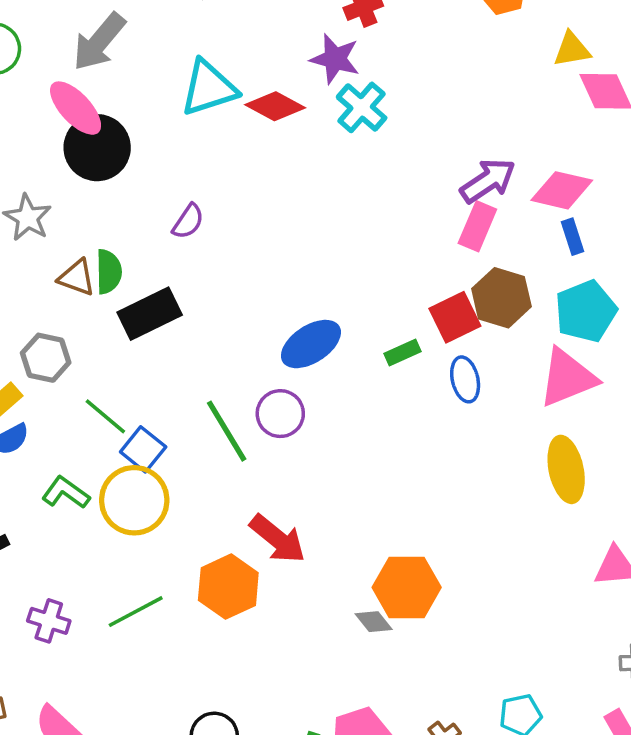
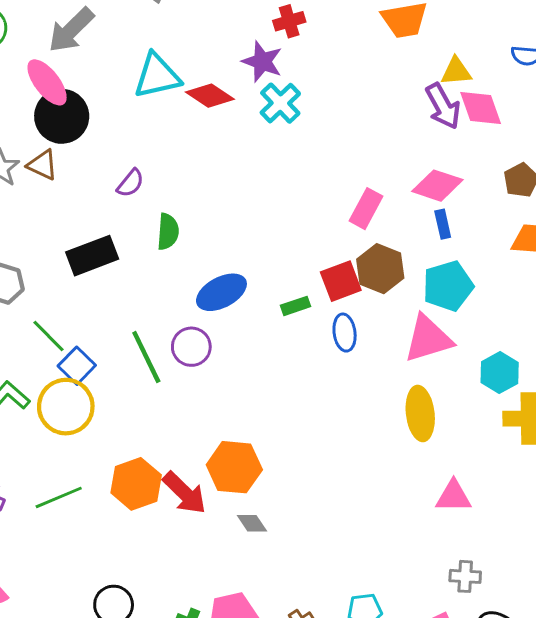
purple arrow: (488, 181) -> (443, 106), moved, turned 90
green semicircle: (109, 272) -> (168, 232), moved
brown triangle: (77, 278) -> (42, 165), moved
red arrow: (278, 539) -> (184, 493), moved
orange hexagon: (407, 587) -> (234, 467), moved

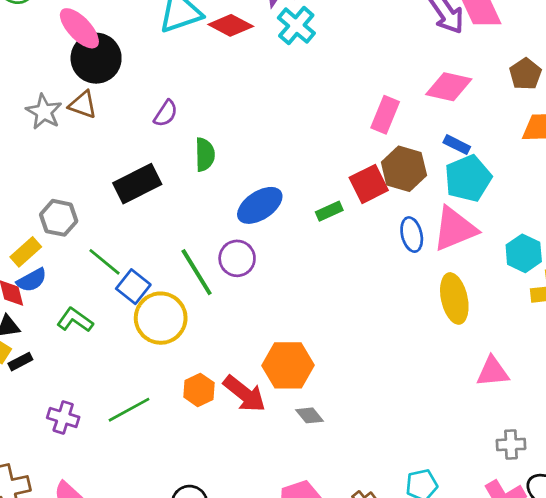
blue rectangle: (443, 224) -> (457, 145), moved, turned -45
blue ellipse: (345, 333) -> (412, 235), moved
yellow circle: (66, 407) -> (161, 318), moved
orange hexagon: (136, 484) -> (199, 390), size x0.7

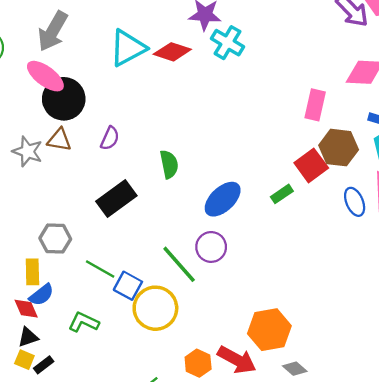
purple semicircle: (166, 113) -> (110, 138), moved
yellow rectangle: (26, 252) -> (32, 272), turned -40

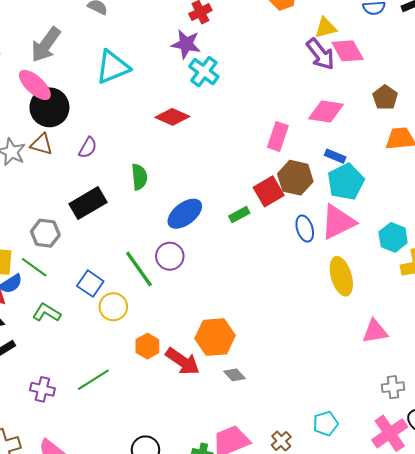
red diamond: (172, 52) -> (172, 117), moved
gray hexagon: (55, 239) -> (45, 233), moved
green line: (100, 269) -> (34, 267), moved
yellow circle: (155, 308) -> (113, 307), size x0.7
orange hexagon: (198, 363) -> (147, 346), moved

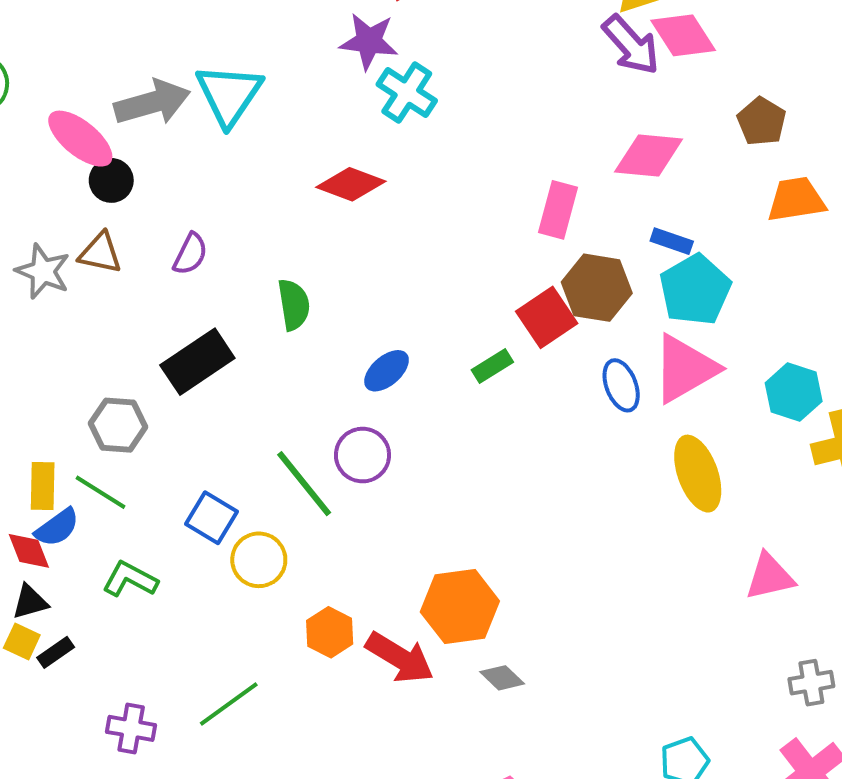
gray arrow: (46, 45) -> (152, 103), moved, turned -138
cyan triangle: (113, 67) -> (229, 95), turned -30
black circle: (49, 107) -> (111, 180), size x0.6
blue ellipse: (185, 214) -> (387, 371), size x0.7

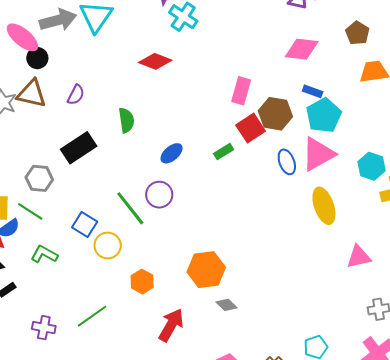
pink rectangle: (558, 210) -> (241, 91), moved
brown triangle: (100, 253) -> (32, 94), size x1.4
red arrow: (400, 658) -> (171, 325), moved, turned -92

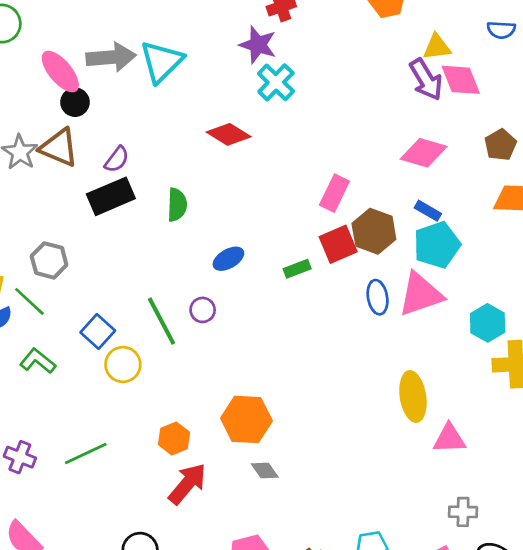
black rectangle: (79, 148) -> (111, 196), moved
purple circle: (159, 195) -> (203, 310), size x0.7
yellow ellipse: (324, 206) -> (413, 397), moved
orange hexagon: (142, 282) -> (174, 438), moved

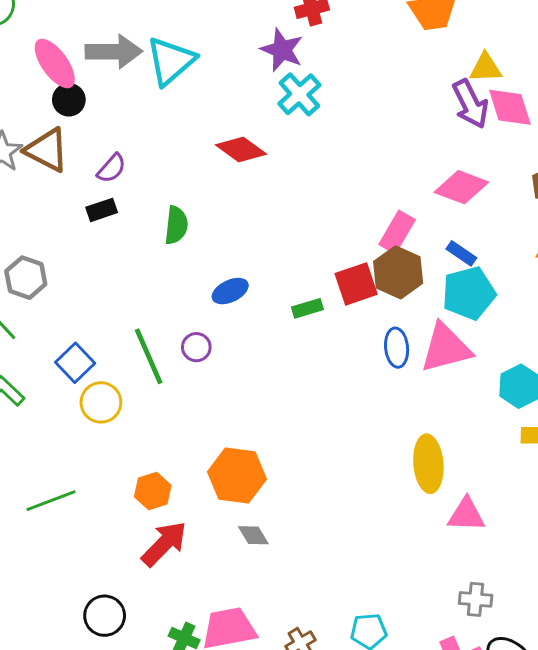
pink rectangle: (334, 193) -> (397, 232), moved
black rectangle: (111, 196) -> (102, 210), size x0.6

